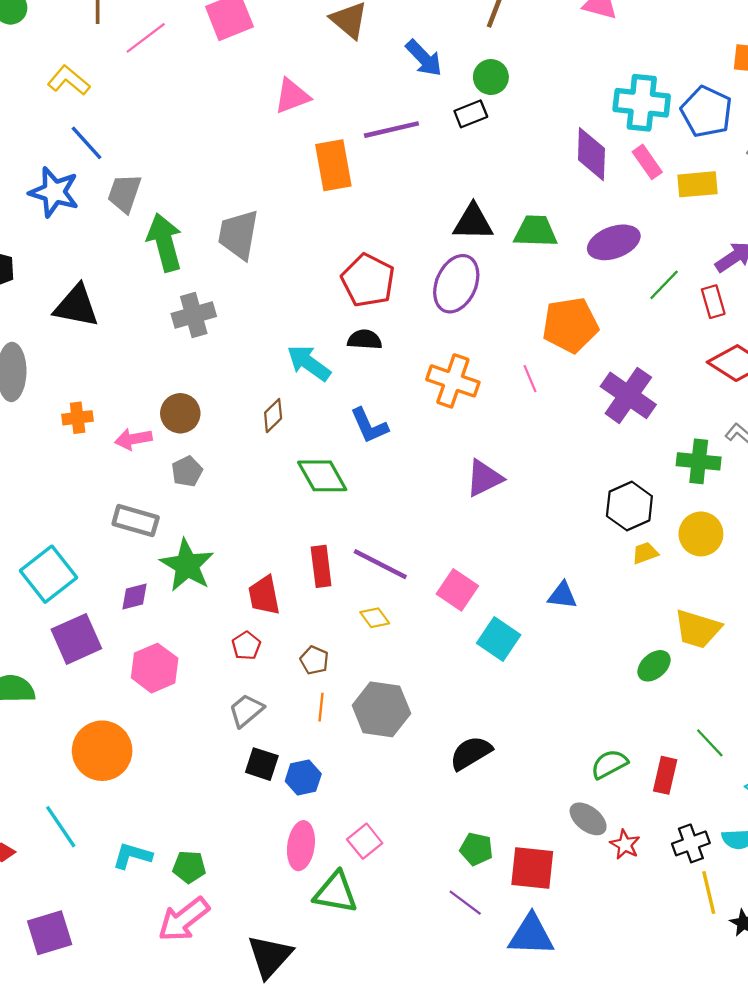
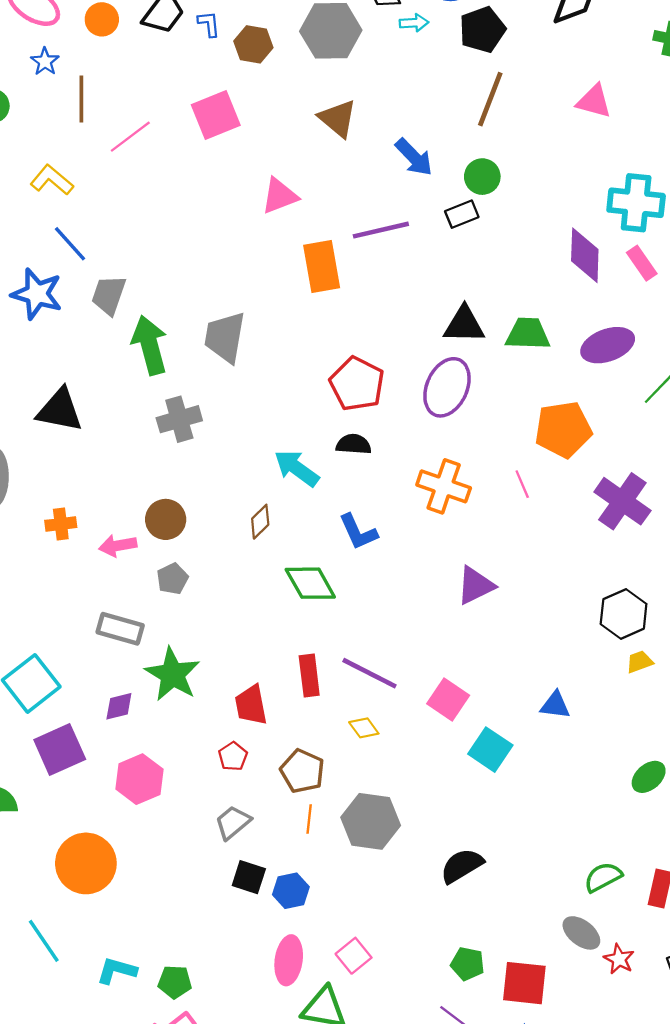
brown pentagon: (314, 660) -> (302, 771), size x1.5

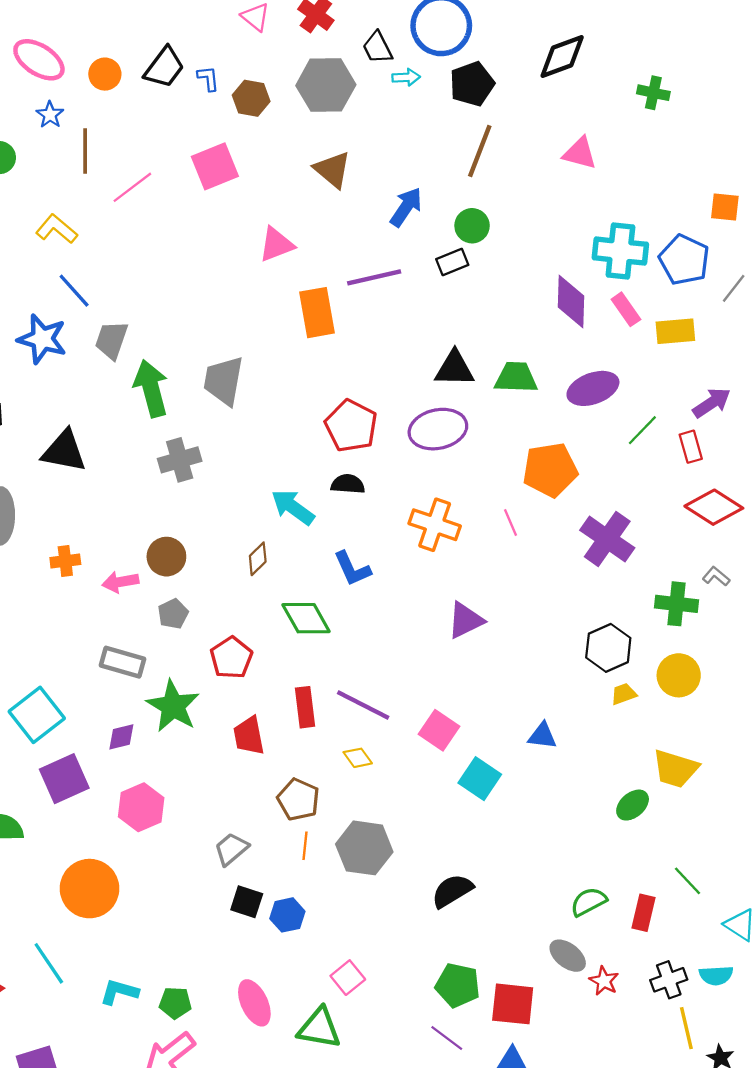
blue arrow: (414, 157) -> (406, 207), turned -102
purple ellipse: (447, 387) -> (438, 429), turned 54
red pentagon: (233, 756) -> (231, 658), moved, size x1.5
pink ellipse: (289, 960) -> (254, 1003), moved, turned -33
green pentagon: (467, 964) -> (458, 985), size x1.4

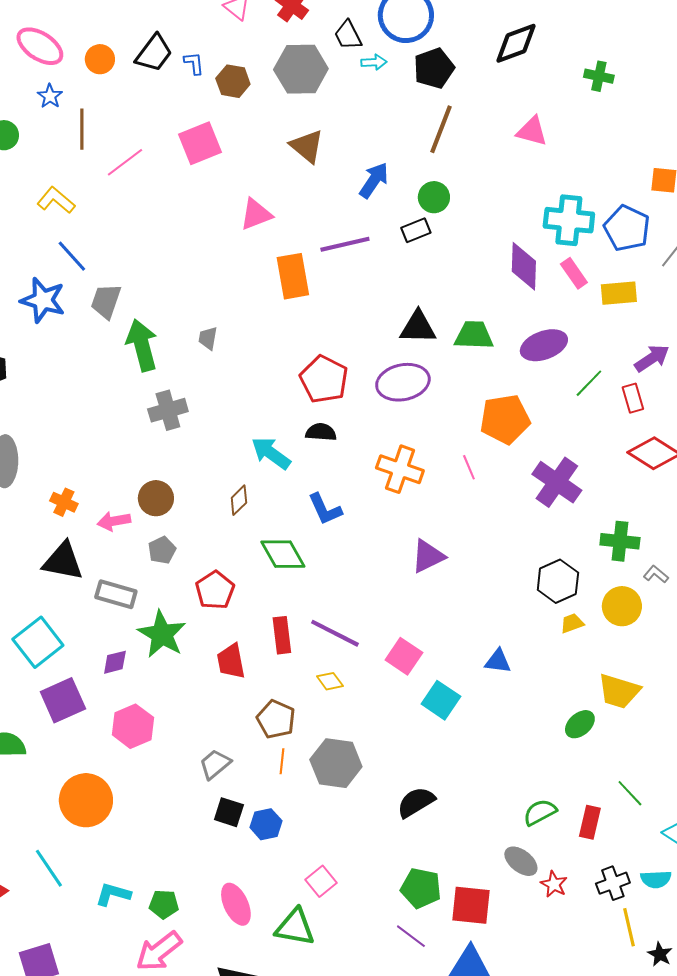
gray trapezoid: (224, 381) -> (208, 338), size x0.5
black triangle: (64, 451) -> (63, 561), moved
orange cross: (65, 561) -> (64, 502), turned 32
gray L-shape: (716, 576) -> (656, 574), moved

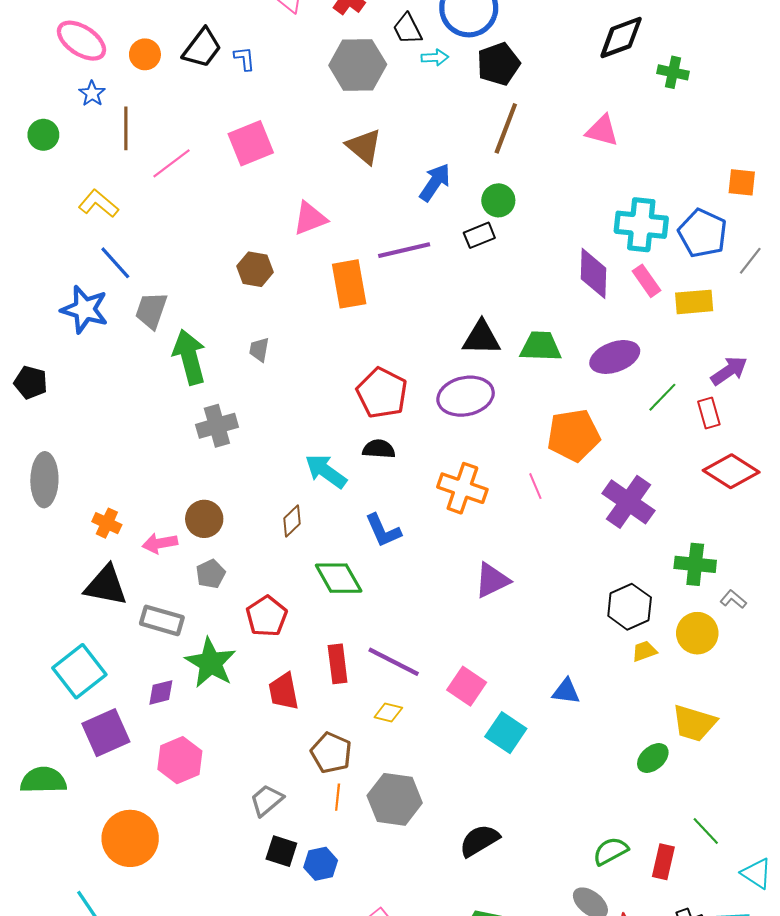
black diamond: (516, 43) -> (621, 37), moved
brown hexagon: (233, 81) -> (255, 269), moved
yellow diamond: (330, 681) -> (388, 713), turned -40

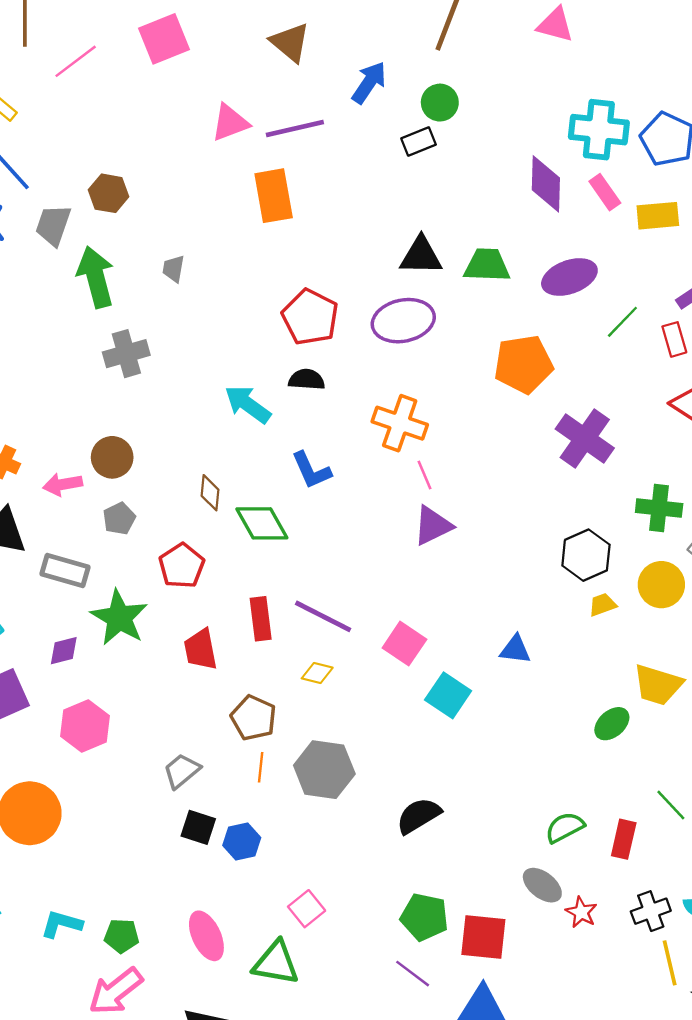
purple line: (404, 250) -> (295, 128), moved
brown hexagon: (255, 269) -> (109, 193), moved
pink line: (535, 486) -> (424, 475), moved
brown diamond: (292, 521) -> (210, 493), moved, turned -40

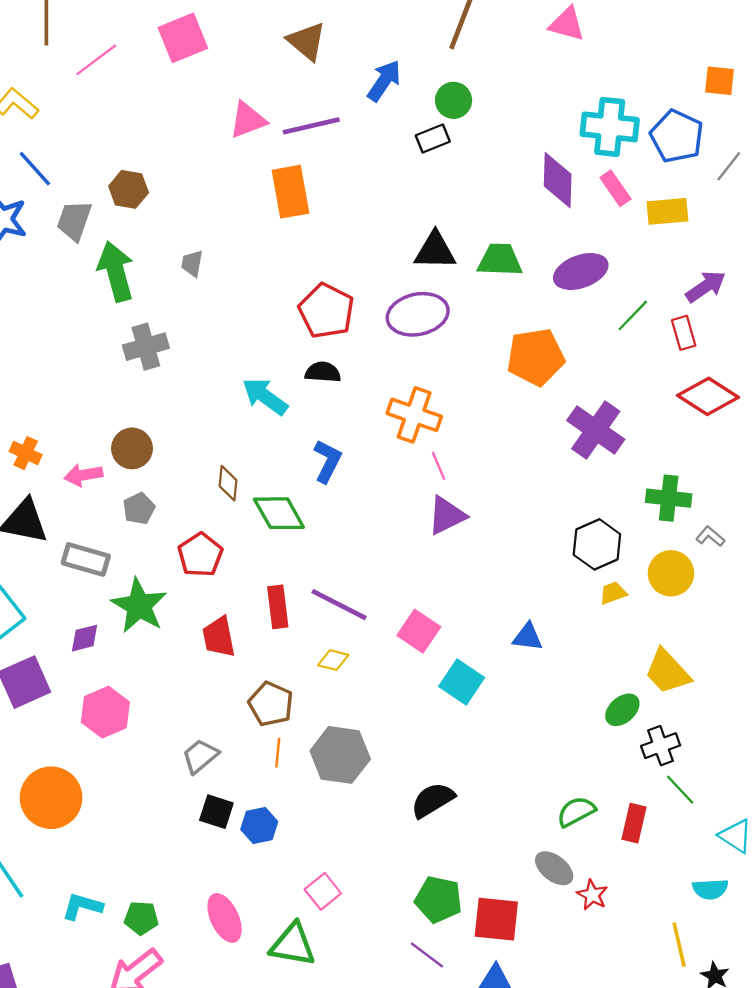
blue L-shape: (311, 470) -> (327, 461), turned -129
yellow trapezoid: (658, 685) -> (667, 672), turned 30
black cross: (651, 911) -> (661, 746), moved

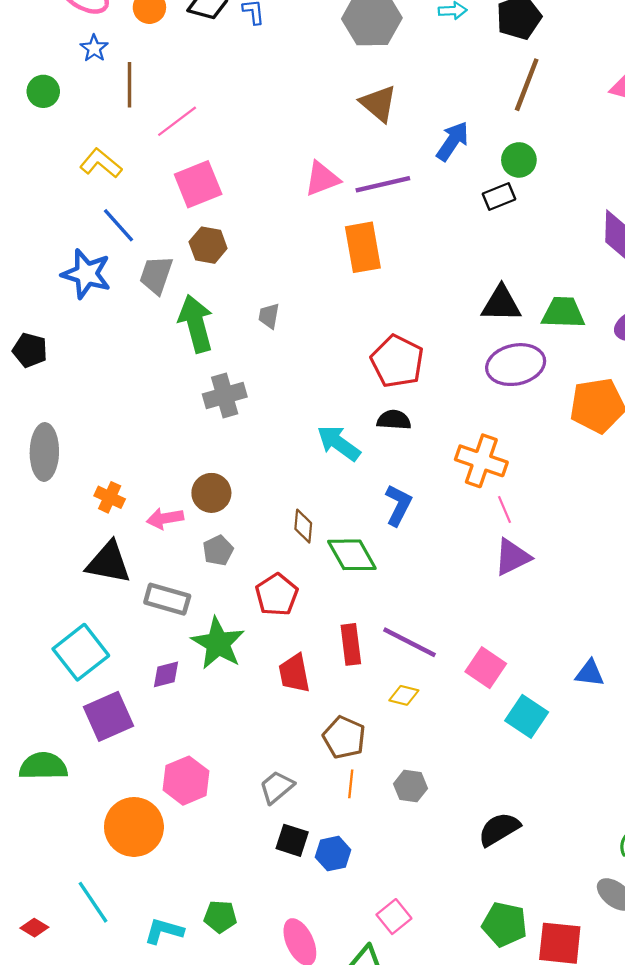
pink square: (183, 38) -> (198, 184), moved
purple ellipse: (418, 314) -> (516, 365), moved
pink hexagon: (105, 712) -> (186, 781), moved
gray hexagon: (340, 755) -> (411, 786), size x0.6
green pentagon: (141, 918) -> (220, 917), moved

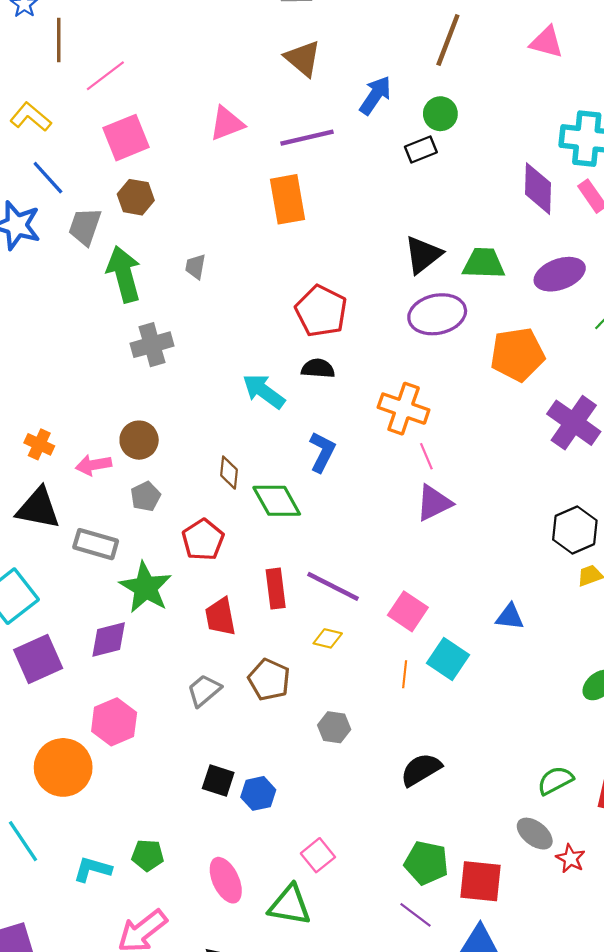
pink triangle: (322, 179) -> (227, 123), moved
black triangle: (501, 304) -> (423, 255), turned -39
purple diamond: (166, 674) -> (109, 640), moved, size x1.4
orange line: (351, 784) -> (405, 674), moved
gray trapezoid: (277, 787) -> (204, 690), moved

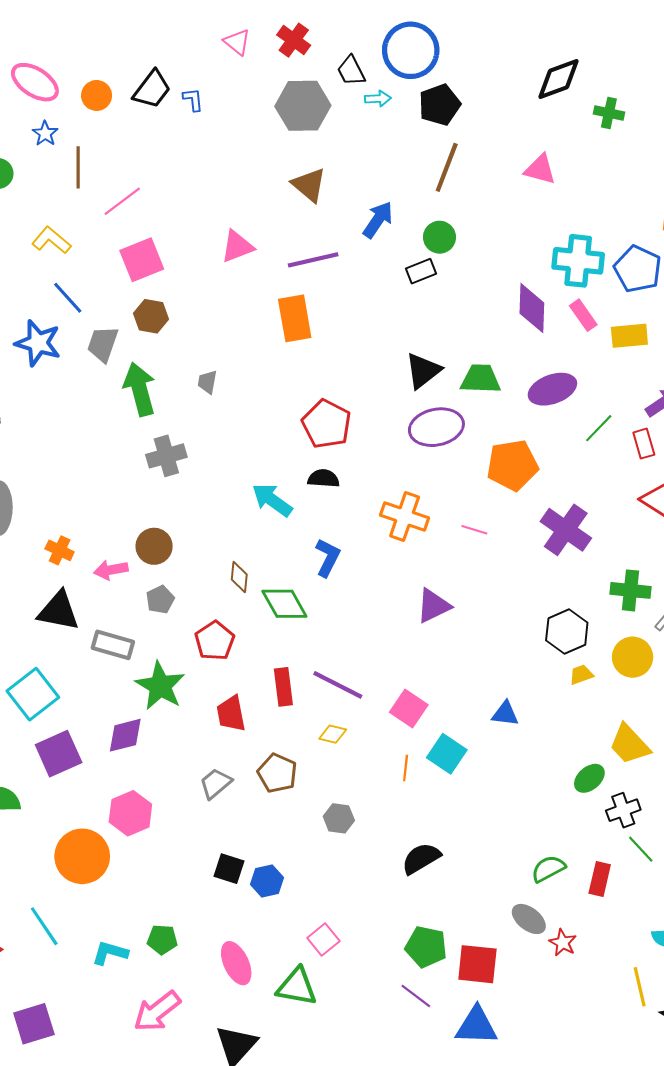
pink line: (426, 456) -> (474, 530), moved, turned -50

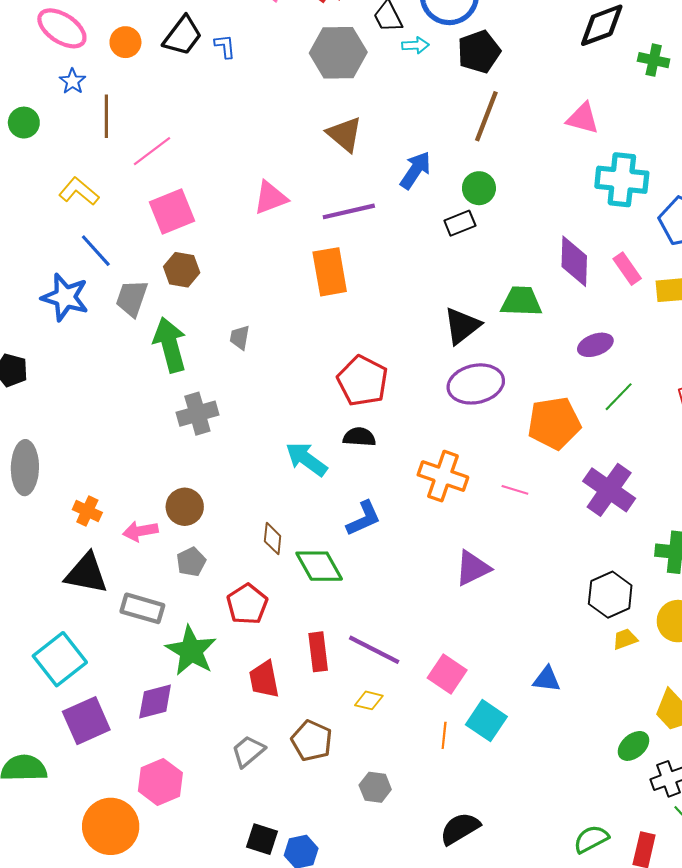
cyan cross: (578, 261) -> (622, 180), moved
green trapezoid: (481, 379) -> (521, 301), moved
purple ellipse: (552, 389) -> (595, 345), size x0.7
green line: (599, 428) -> (619, 397), moved
blue L-shape: (328, 558) -> (364, 518), turned 39

